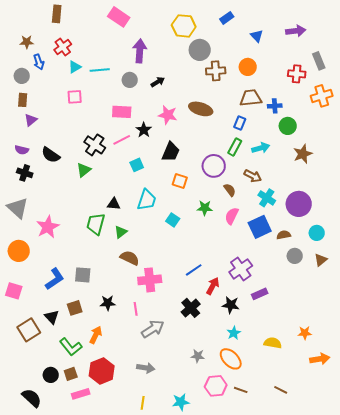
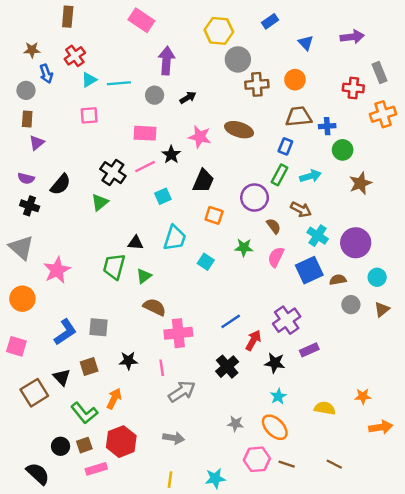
black semicircle: (51, 155) -> (61, 184), turned -84

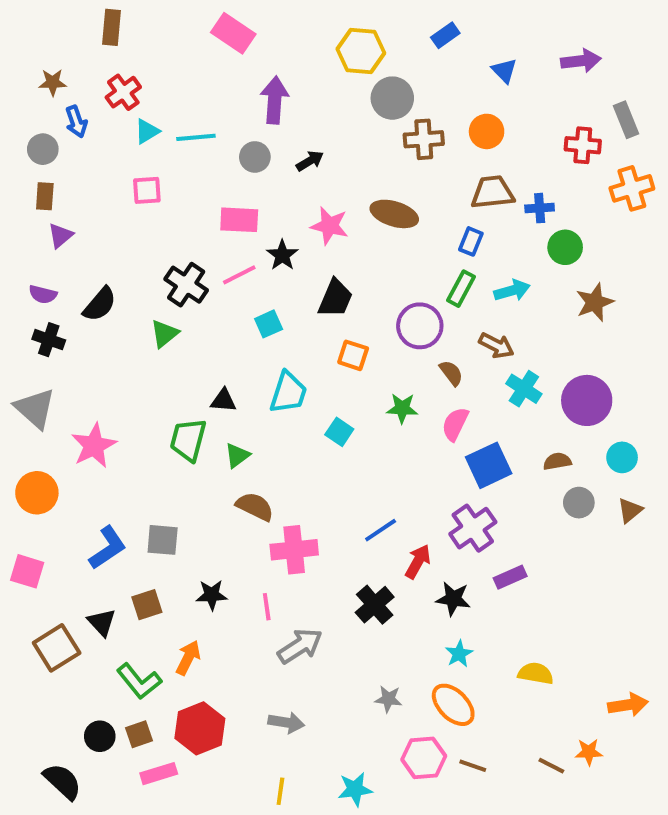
blue square: (309, 270) -> (489, 465), moved
orange star: (363, 396) -> (589, 752), moved

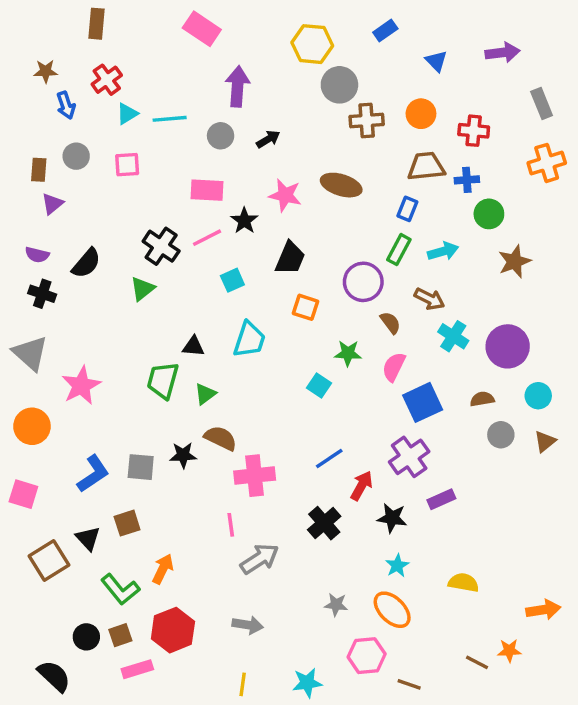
red cross: (583, 145) -> (474, 131), moved
gray circle: (43, 149) -> (76, 156), moved
cyan square: (339, 432) -> (319, 385), moved
black star: (212, 595) -> (183, 455), moved
brown line: (473, 766) -> (409, 684), moved

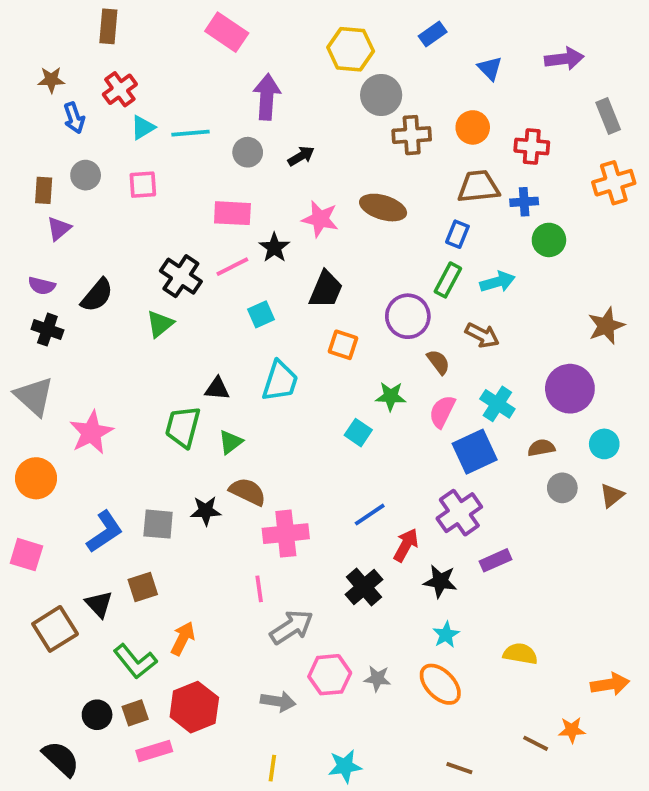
brown star: (514, 261) -> (606, 326), moved
cyan cross: (453, 336) -> (497, 404), moved
pink hexagon: (367, 656) -> (330, 675), moved

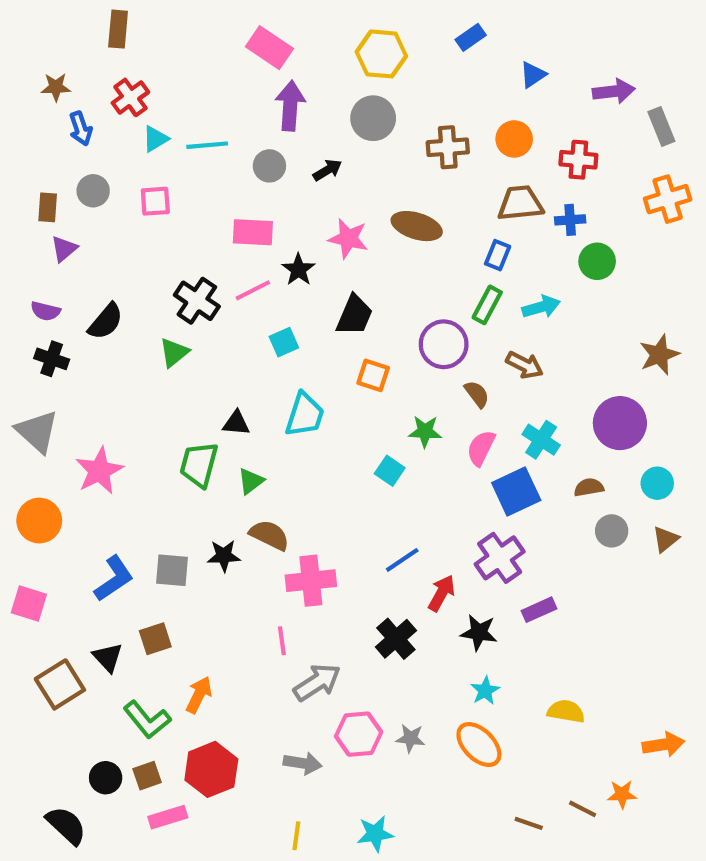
pink rectangle: (227, 32) -> (269, 48), moved
purple arrow: (564, 59) -> (614, 91), moved
blue triangle: (490, 68) -> (533, 75), turned 40
gray circle: (381, 95) -> (373, 118), moved
brown line: (459, 768) -> (529, 823), moved

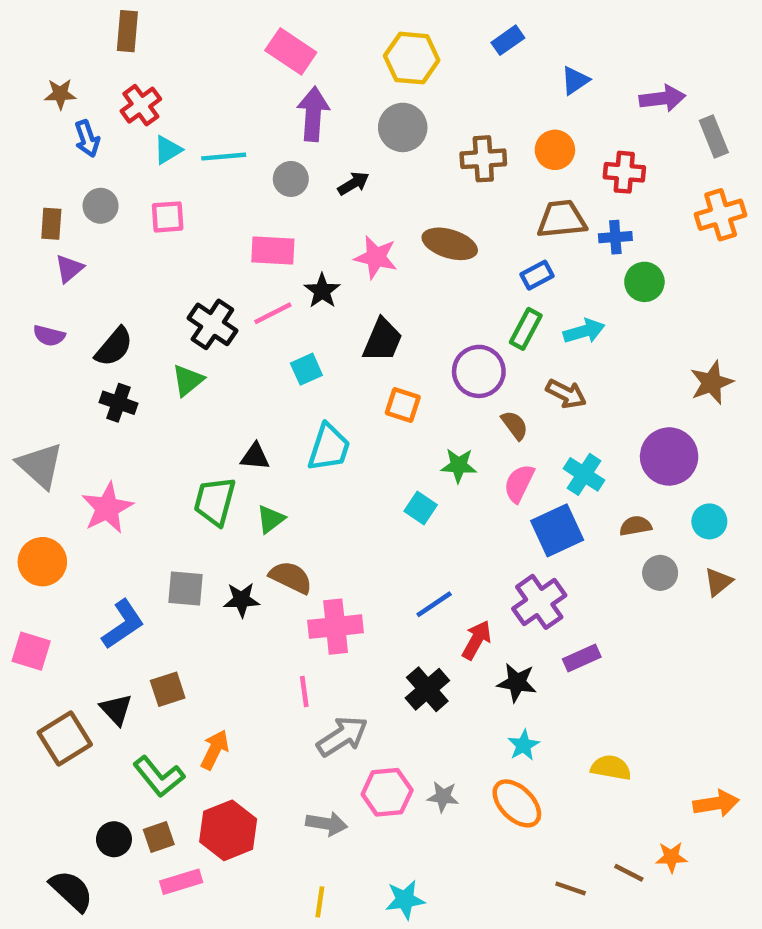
blue rectangle: (498, 255) -> (537, 275), turned 40
black cross: (52, 359) -> (118, 403), moved
gray square: (172, 570) -> (186, 589), moved

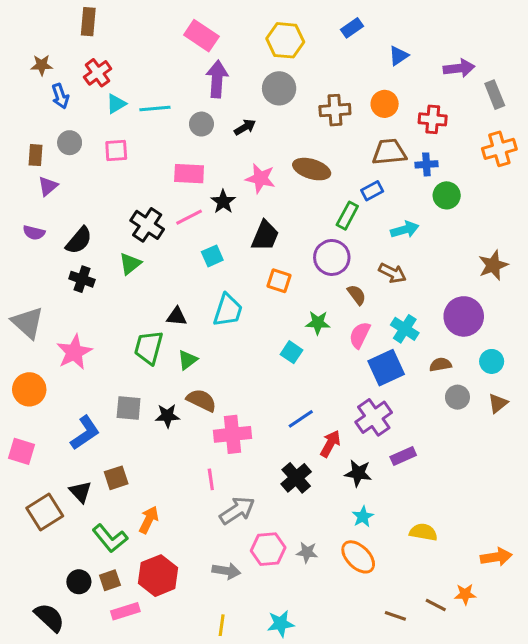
green rectangle: (526, 329) -> (347, 216), moved

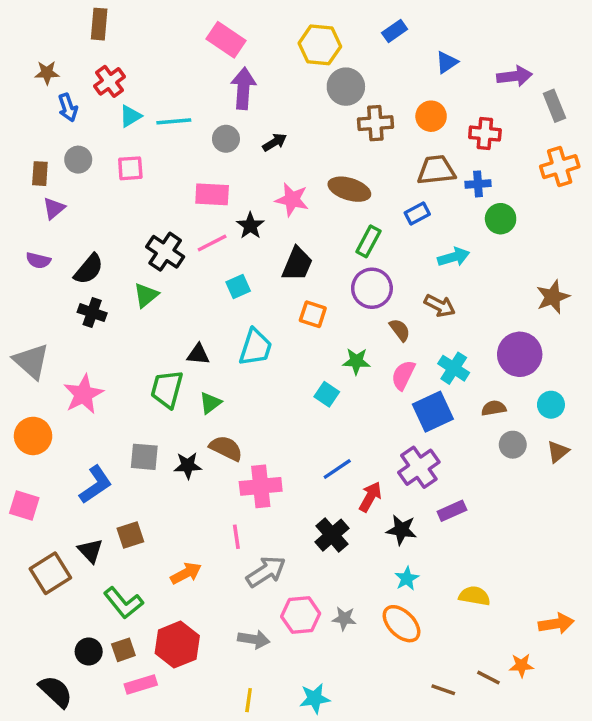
gray circle: (279, 88) -> (346, 87), moved
green rectangle: (347, 216) -> (368, 241), moved
orange arrow: (149, 520) -> (186, 573), moved, turned 36

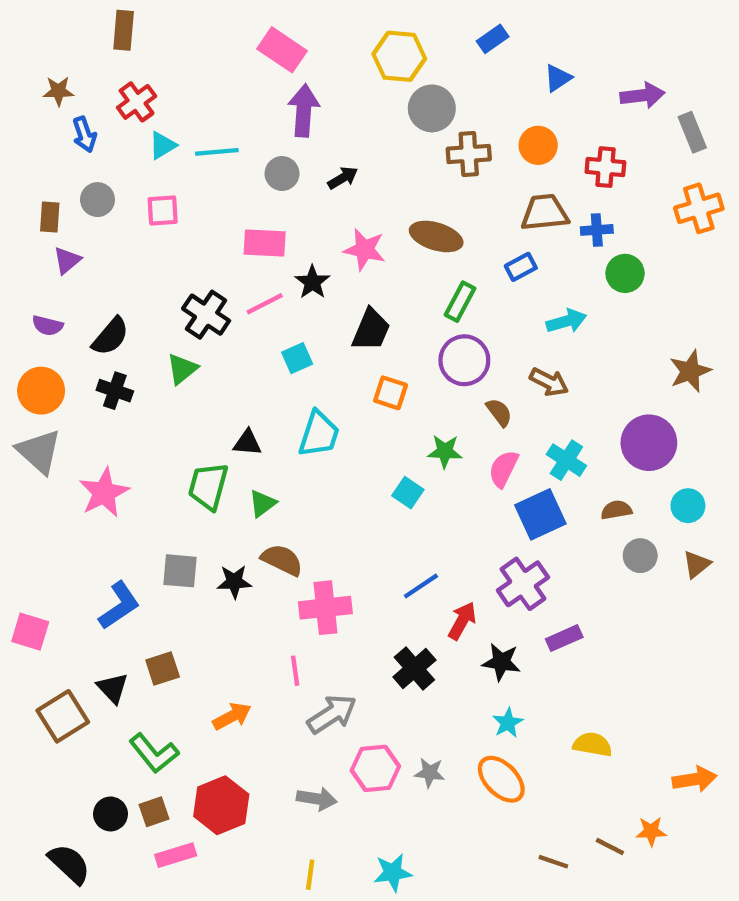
orange circle: (33, 436) -> (41, 391), moved

